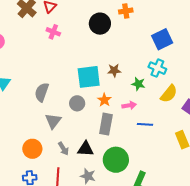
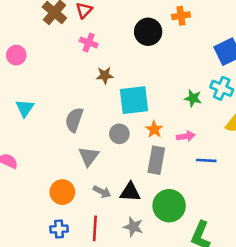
brown star: (114, 70) -> (105, 75), moved
green star: (138, 84) -> (193, 98), moved
gray arrow: (63, 149) -> (102, 192), turned -32

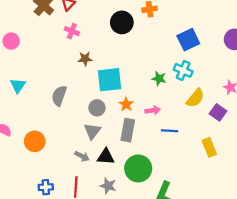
gray triangle: (89, 156) -> (92, 131), moved
orange circle: (62, 192) -> (35, 141), moved

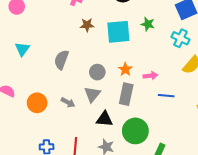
green star: (159, 79) -> (148, 24), moved
cyan square: (110, 80) -> (118, 32), moved
gray arrow: (82, 156) -> (68, 102), moved

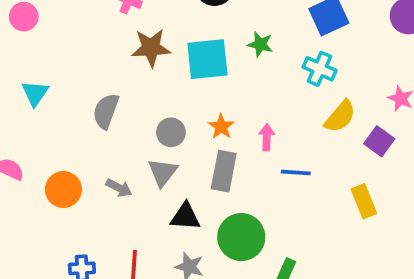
brown star: (87, 25) -> (151, 48), size x1.5
pink arrow: (150, 76) -> (267, 137), turned -80

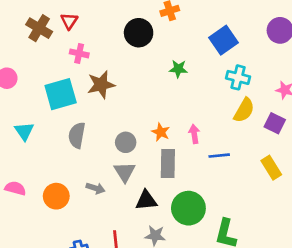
cyan square: (207, 59) -> (61, 94), moved
cyan cross: (320, 69) -> (238, 77), moved

